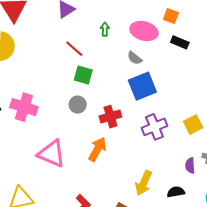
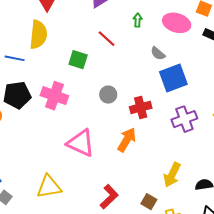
gray semicircle: (135, 58) -> (158, 53), moved
green square: (83, 75) -> (78, 60), moved

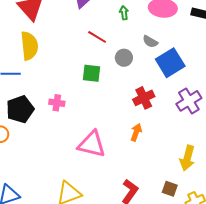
green square: (78, 60) -> (92, 73), moved
gray circle: (108, 95) -> (124, 58), moved
pink cross: (54, 96) -> (57, 103), size x0.6
orange arrow: (127, 140) -> (136, 132), size x0.7

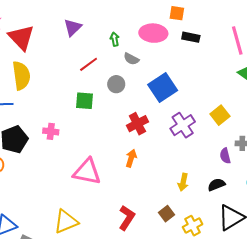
red line: (97, 37) -> (89, 64), turned -66
gray semicircle: (150, 42) -> (131, 59), moved
yellow arrow: (187, 158) -> (183, 182), size x0.7
brown square: (170, 189) -> (167, 214), turned 35

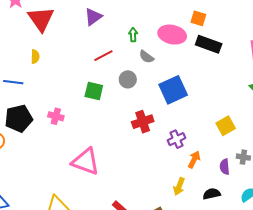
black rectangle: (191, 37) -> (209, 44), size x1.4
yellow semicircle: (21, 76) -> (35, 57), size x0.5
purple cross: (183, 125) -> (177, 139), moved, size x0.7
orange arrow: (131, 158) -> (194, 159), moved

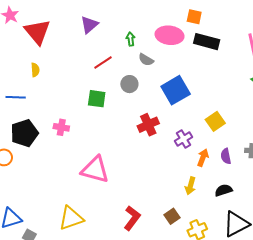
yellow square: (226, 126) -> (215, 121), moved
purple semicircle: (225, 167) -> (226, 156), moved

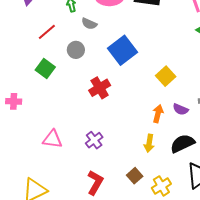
green square: (97, 99) -> (45, 68), turned 36
purple cross: (184, 139) -> (94, 140), moved
purple semicircle: (226, 156) -> (181, 109), turned -49
pink triangle: (95, 170) -> (53, 139), size x0.7
black semicircle: (224, 190) -> (182, 143), size x1.4

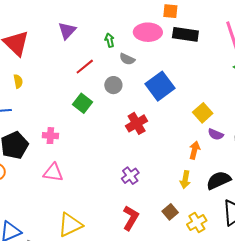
purple semicircle: (181, 109) -> (216, 134), moved
pink triangle: (53, 139) -> (53, 173), moved

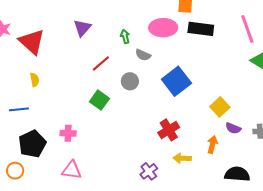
red cross: (137, 123) -> (169, 130), moved
yellow arrow: (185, 180) -> (182, 158), moved, turned 84
black semicircle: (219, 180) -> (237, 174), turned 30

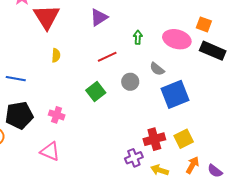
gray semicircle: (143, 55) -> (157, 69), moved
yellow semicircle: (35, 80) -> (56, 55), moved
yellow square: (220, 107) -> (184, 139), moved
purple semicircle: (233, 128) -> (215, 171), moved
purple cross: (149, 171) -> (134, 158), moved

